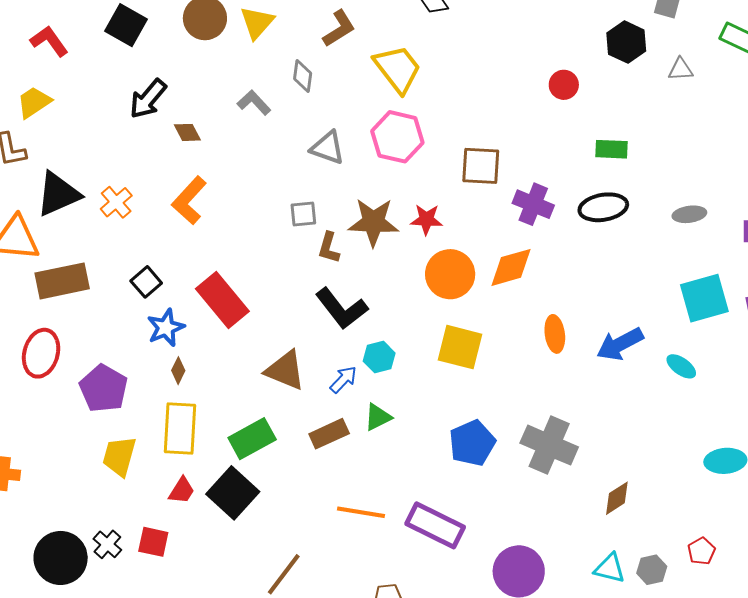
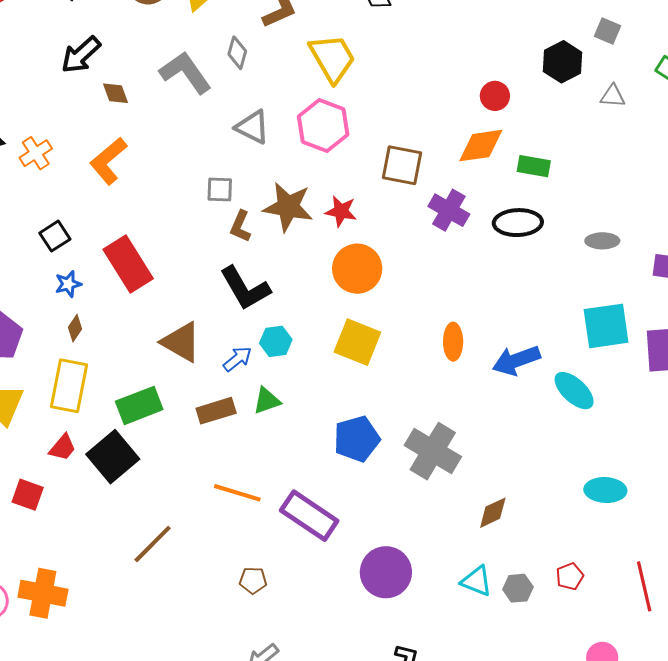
gray L-shape: (254, 103) -> (185, 73), size x1.6
orange diamond: (511, 267) -> (481, 146), moved
blue star: (166, 328) -> (68, 284), size x0.7
cyan ellipse: (681, 366) -> (574, 391), size x1.4

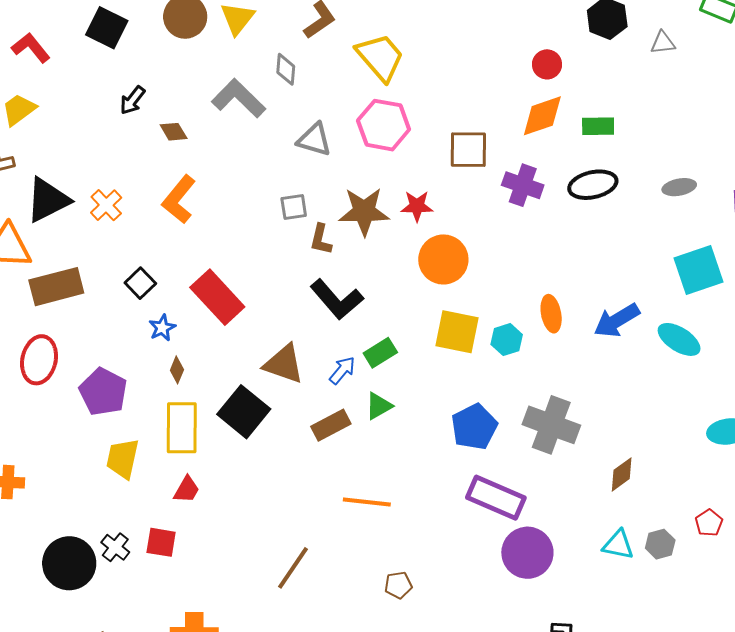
black arrow: (81, 55) -> (132, 100), size x0.7
cyan hexagon: (276, 341) -> (507, 340), moved
green rectangle: (139, 405) -> (380, 353), moved, size x0.7
black square: (113, 457) -> (244, 412), moved
purple rectangle: (309, 516) -> (496, 498), moved

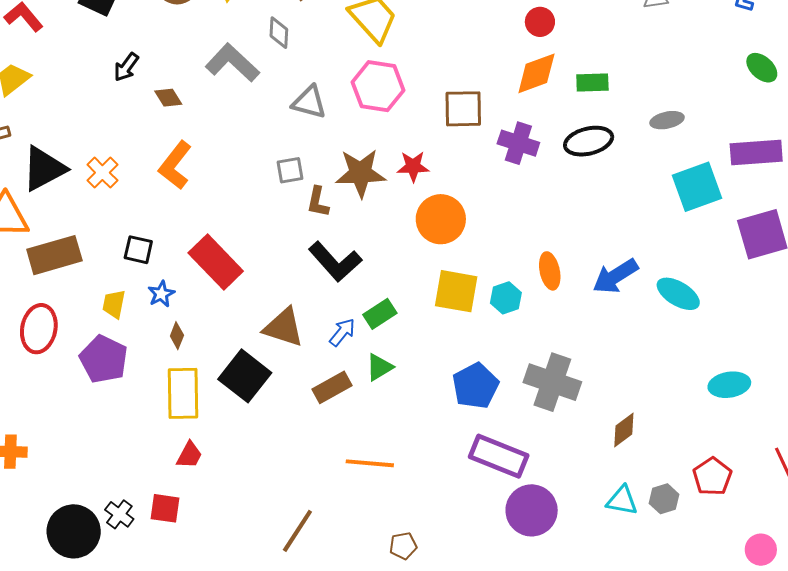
gray ellipse: (679, 187) -> (667, 120), moved
cyan square: (699, 270) -> (697, 187), moved
black square: (140, 283) -> (138, 250), turned -32
yellow trapezoid: (123, 459) -> (114, 304), moved, size x0.7
red pentagon: (709, 523) -> (712, 477), size x1.4

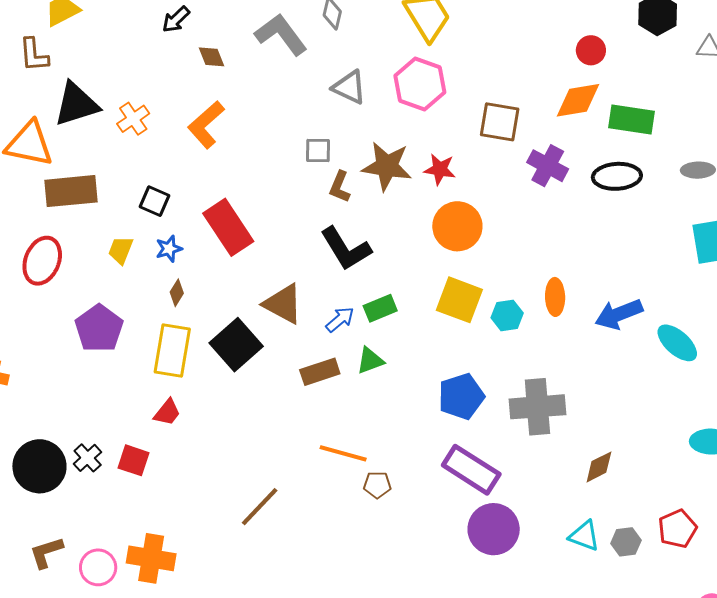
green rectangle: (592, 82) -> (631, 119), size x1.4
purple pentagon: (104, 359) -> (99, 328), moved
gray cross: (552, 382) -> (537, 407), turned -34
brown pentagon: (403, 546) -> (377, 485), moved

